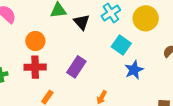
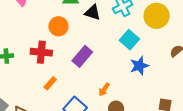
black triangle: (82, 22) -> (93, 12), turned -36
orange circle: (35, 41) -> (58, 26), moved

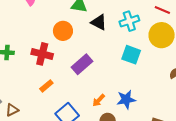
cyan square: (129, 40) -> (131, 55), turned -30
blue star: (139, 66) -> (126, 99), moved

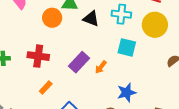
cyan cross: (129, 21) -> (121, 14), turned 30
orange circle: (63, 31) -> (52, 18), moved
orange arrow: (99, 100) -> (101, 67), moved

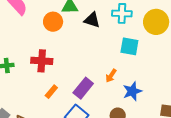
purple rectangle: (79, 62) -> (83, 88), moved
orange arrow: (101, 67) -> (111, 76), moved

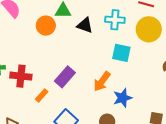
red cross: (42, 61) -> (21, 76), moved
orange arrow: (111, 76) -> (102, 82), size x1.5
purple rectangle: (83, 88) -> (65, 77), moved

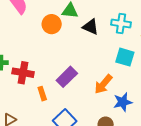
orange rectangle: (42, 95) -> (42, 94), turned -64

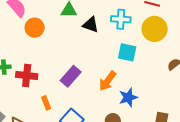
orange circle: (52, 24) -> (35, 28), moved
orange rectangle: (42, 94) -> (46, 103), moved

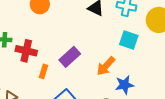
orange rectangle: (46, 103) -> (44, 71), moved, turned 32

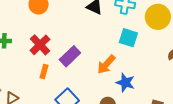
red cross: (26, 51) -> (40, 45), moved, turned 35
blue star: (124, 85) -> (125, 83), turned 30

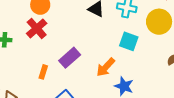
red cross: (40, 45) -> (37, 28), moved

